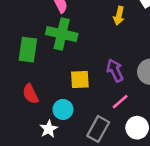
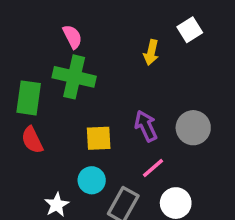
red semicircle: (30, 94) -> (32, 140), moved
cyan circle: (63, 109) -> (92, 180), moved

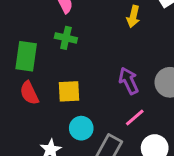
green cross: (74, 77) -> (66, 38), size x0.6
yellow square: (99, 138) -> (69, 91), moved

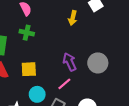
pink line: (135, 117) -> (64, 84), moved

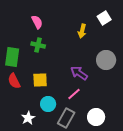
purple arrow: (70, 62) -> (79, 73), turned -30
gray circle: (98, 63) -> (106, 60), moved

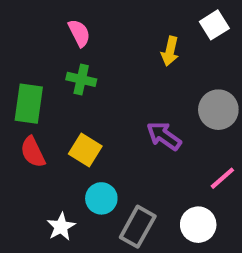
yellow square: (40, 80) -> (85, 150), turned 35
pink line: (74, 94) -> (222, 178), moved

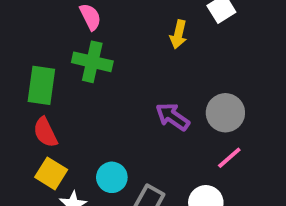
green cross: (81, 79) -> (92, 62), size x1.4
gray circle: (218, 110) -> (225, 113), moved
yellow square: (85, 150) -> (51, 173), moved

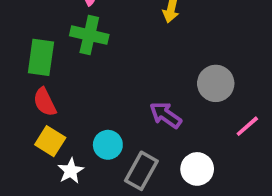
purple arrow: (173, 117) -> (166, 115), moved
pink line: (229, 158) -> (247, 126), moved

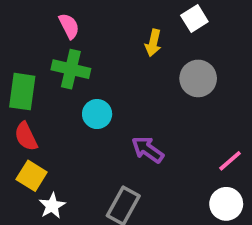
gray circle: (216, 83) -> (198, 78), moved
cyan circle: (108, 145) -> (97, 114), moved
white circle: (197, 169) -> (226, 204), moved

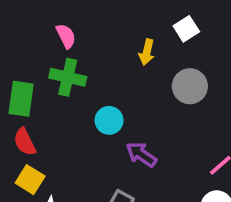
cyan circle: (97, 114) -> (109, 120), moved

